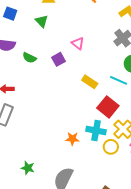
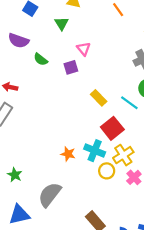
pink triangle: (78, 43) -> (84, 49), moved

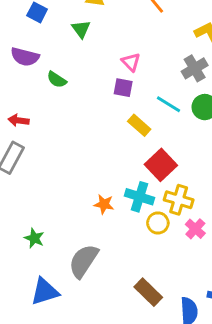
pink triangle: (84, 49) -> (131, 62), moved
purple square: (71, 67) -> (123, 88), moved, turned 32
cyan line: (129, 103) -> (168, 104), moved
yellow cross: (123, 155) -> (179, 200), turned -36

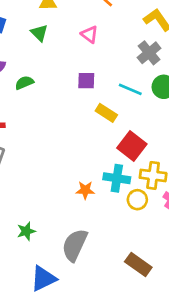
pink triangle: (131, 62) -> (90, 34), moved
green semicircle: (57, 80) -> (24, 83), turned 132
green star: (34, 238) -> (26, 231), turned -30

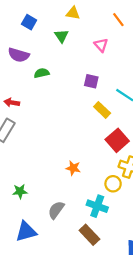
cyan cross: (117, 178) -> (97, 206), moved
gray semicircle: (75, 245) -> (56, 210), size x0.7
brown rectangle: (138, 264) -> (89, 235), moved

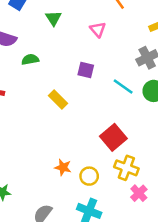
yellow rectangle: (102, 110) -> (58, 100), moved
yellow circle: (113, 184) -> (89, 176), moved

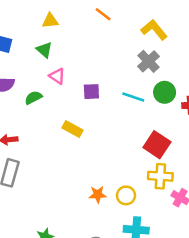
pink triangle: (98, 29) -> (57, 76), moved
red square: (113, 137) -> (157, 145), moved

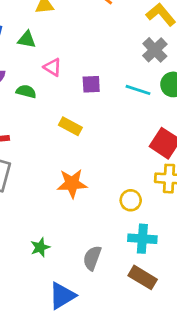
green triangle: (44, 50) -> (27, 40), moved, turned -30
green semicircle: (33, 98) -> (26, 91), turned 42
orange star: (98, 194) -> (72, 183), moved, size x1.5

